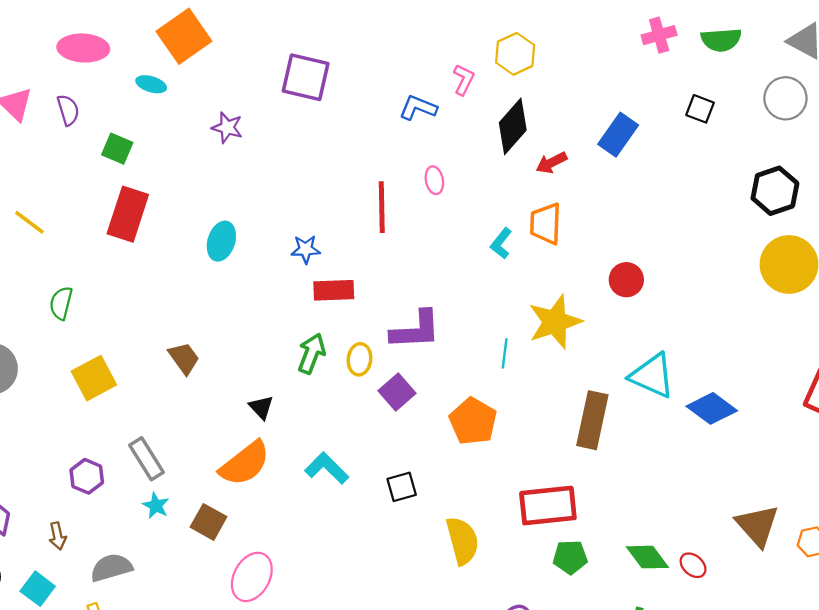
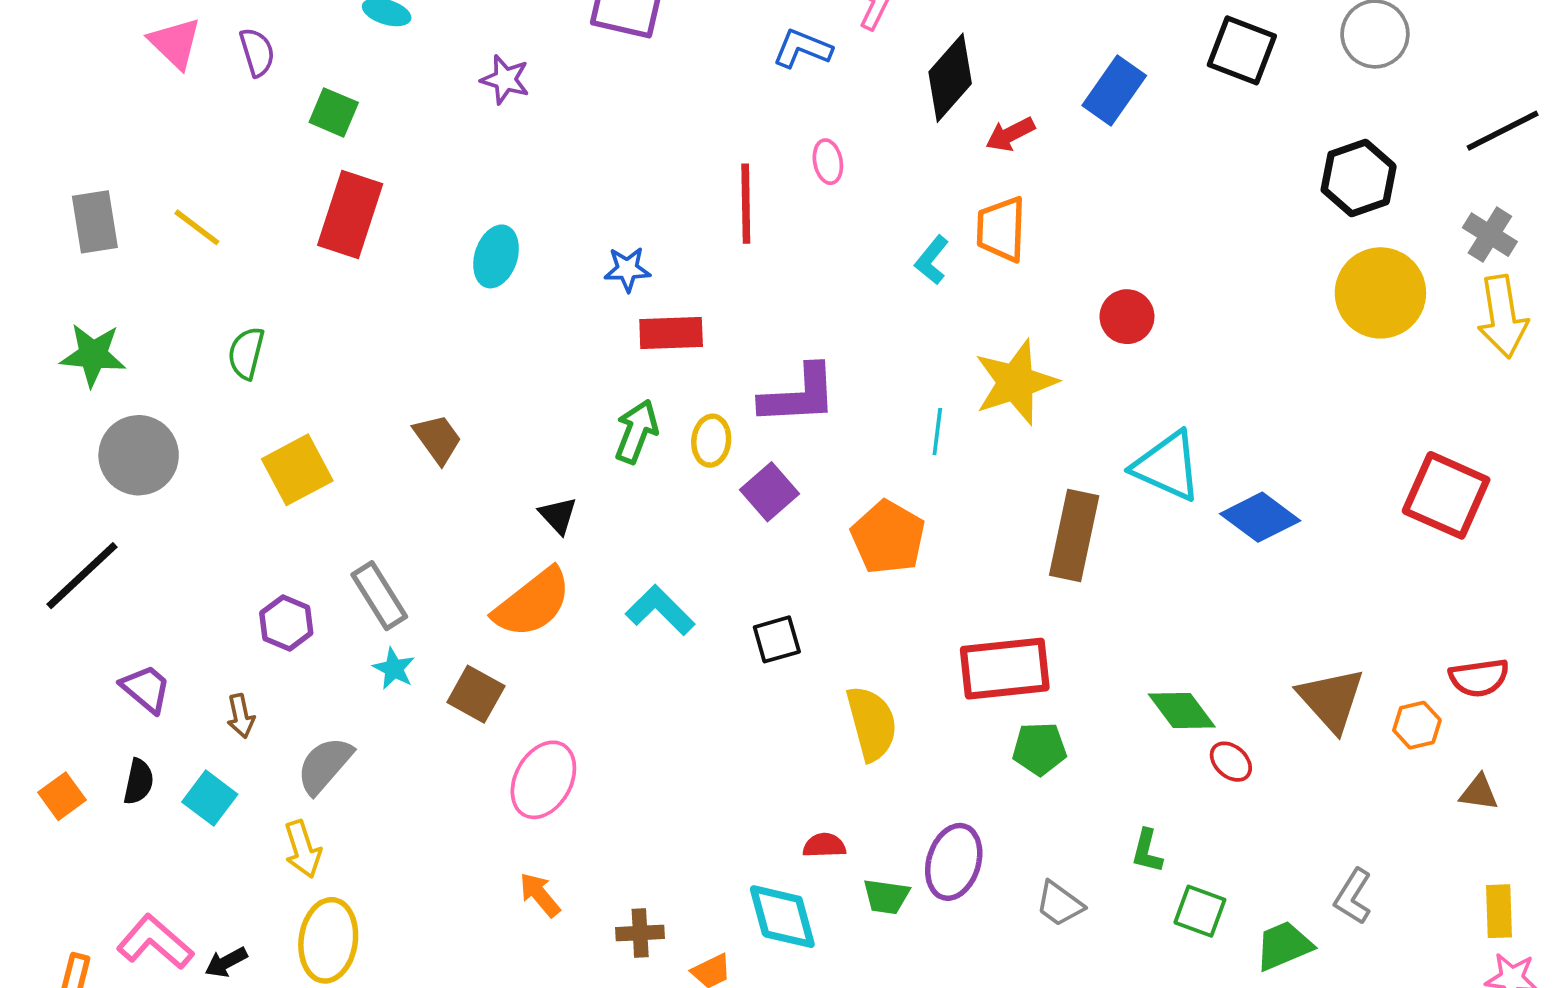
black square: (700, 109) -> (1242, 50), size x1.5
green diamond: (647, 557) -> (1182, 711), moved
gray semicircle: (111, 568) -> (325, 765), turned -33

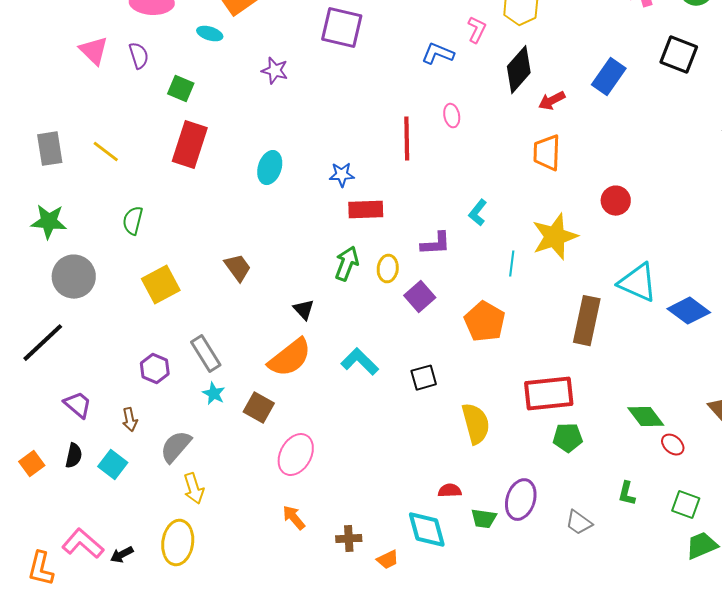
cyan L-shape: (932, 260) -> (478, 213), moved
purple L-shape: (799, 395) -> (436, 244), size x0.7
yellow arrow: (303, 849) -> (194, 489), moved
green square: (1200, 911) -> (686, 505), moved

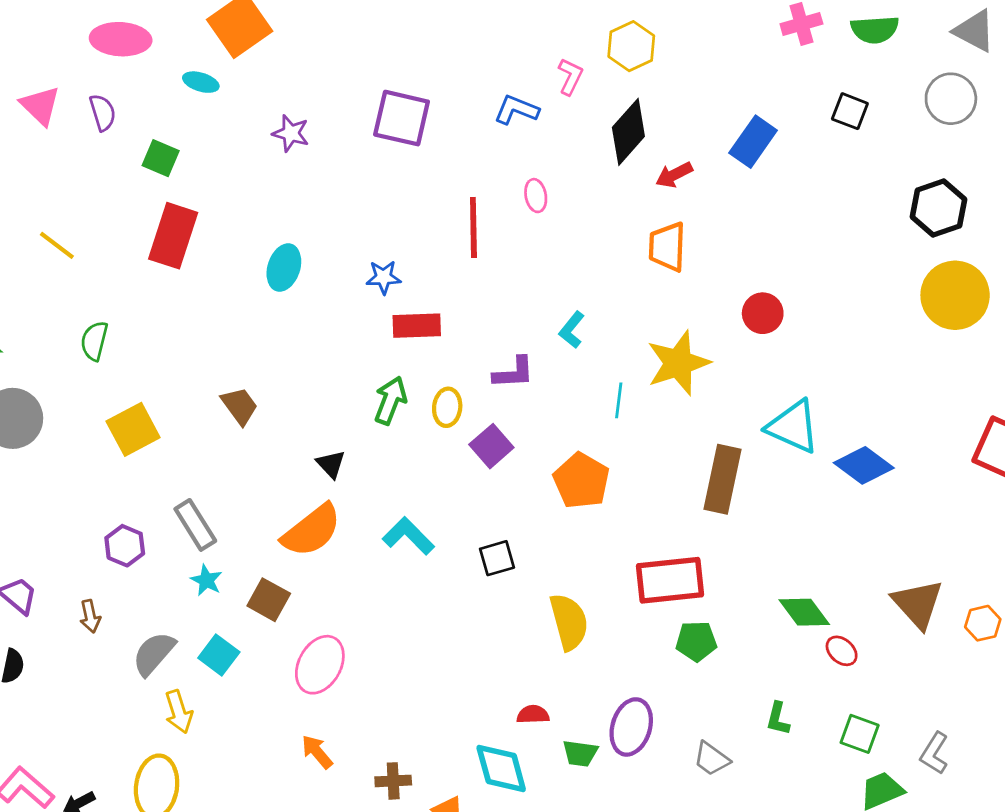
purple square: (342, 28) -> (402, 118), moved
black square: (679, 55) -> (850, 111), size x0.7
cyan square: (113, 465) -> (219, 655), moved

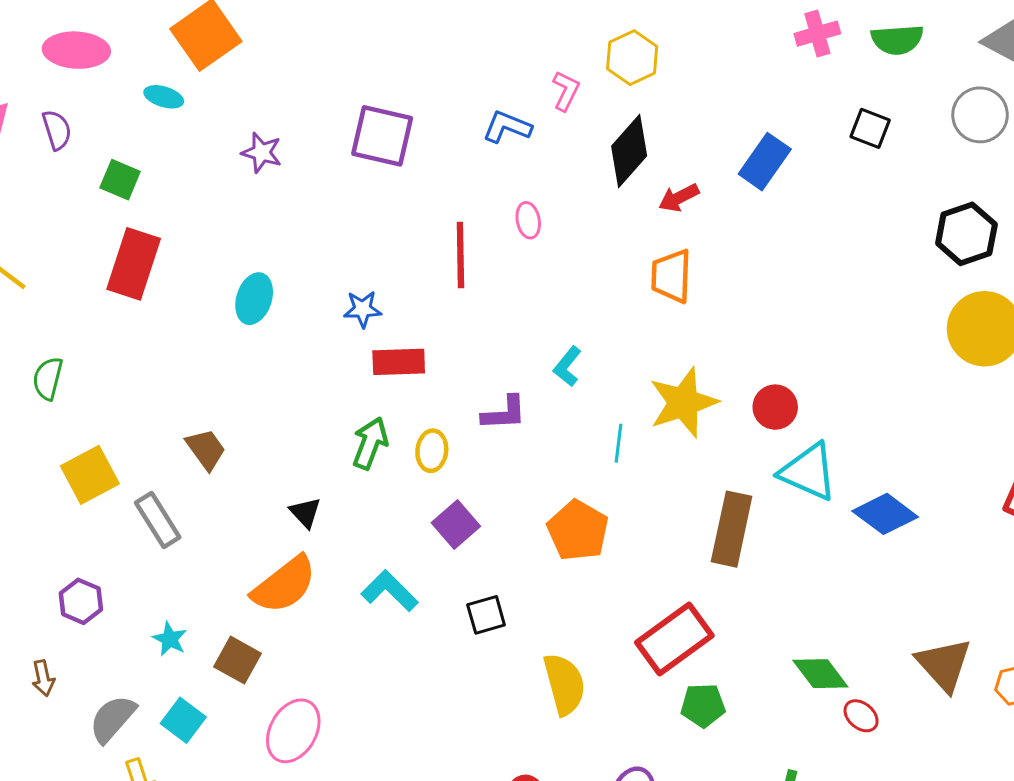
red circle: (763, 313) -> (775, 407), moved
purple square: (491, 446) -> (456, 525), moved
gray rectangle: (195, 525) -> (158, 520), moved
red rectangle: (670, 580) -> (674, 639), turned -30

